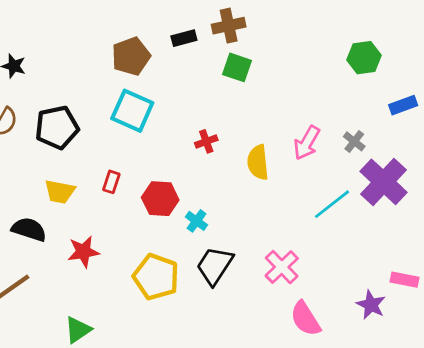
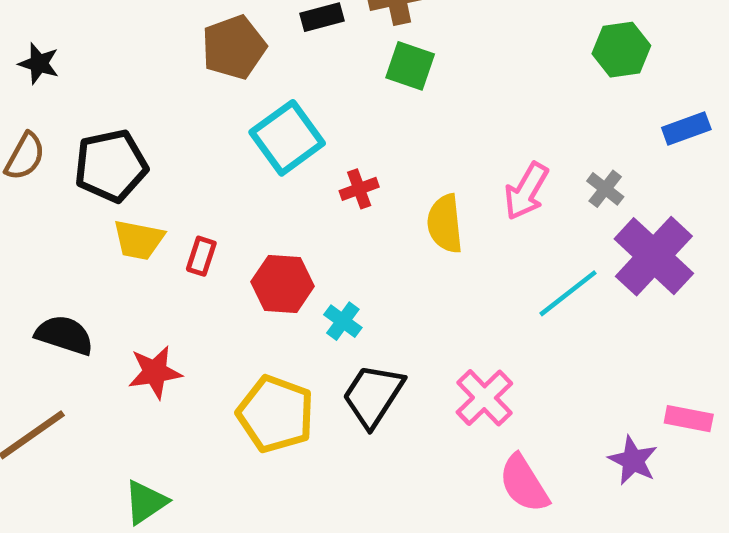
cyan square: (132, 111) -> (287, 138), moved, turned 30
yellow trapezoid: (60, 192) -> (139, 240), moved

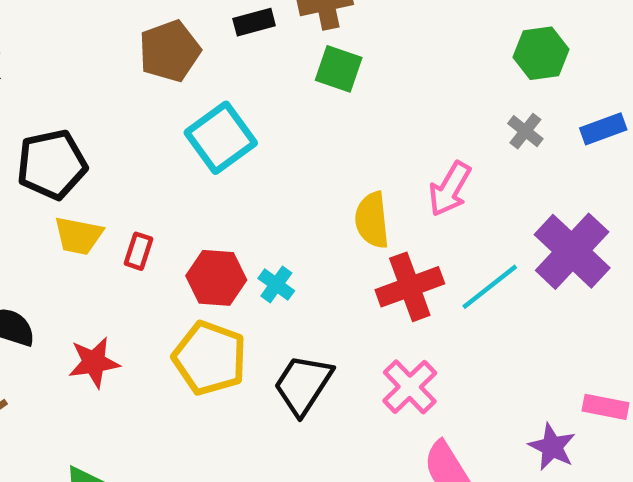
red cross: (359, 189) -> (410, 287), moved, size x1.8
gray cross: (605, 189) -> (525, 131), moved
cyan cross: (343, 321) -> (276, 285), moved
yellow pentagon: (276, 414) -> (210, 358), moved

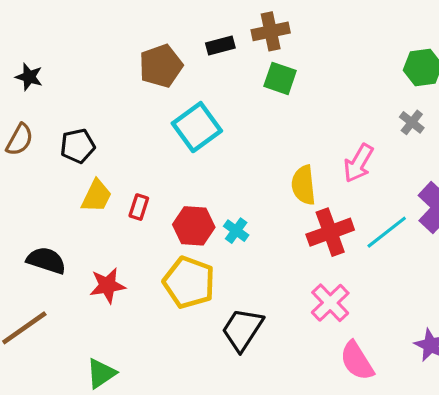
black pentagon: (52, 164) -> (78, 146), size x0.7
yellow trapezoid: (78, 236) -> (96, 196), turned -75
black trapezoid: (303, 385) -> (242, 329), moved

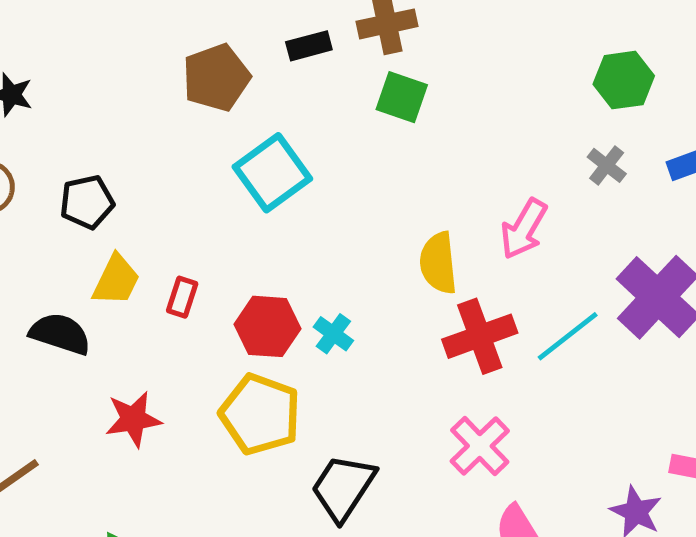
black semicircle: (46, 260) -> (60, 334), moved

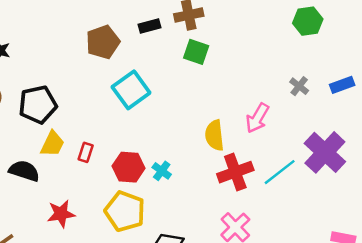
green hexagon: (624, 80) -> (308, 21), moved
black pentagon: (87, 202) -> (38, 105), size x1.4

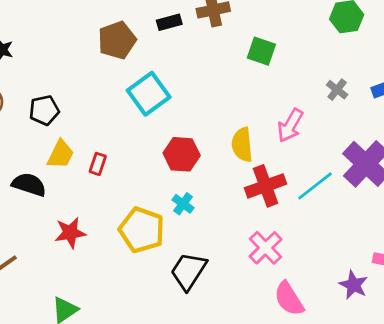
green square: (196, 52) -> (261, 51), moved
black pentagon: (38, 105) -> (44, 110), size x0.7
red hexagon: (129, 167) -> (182, 154), moved
cyan cross: (162, 171) -> (183, 204), moved

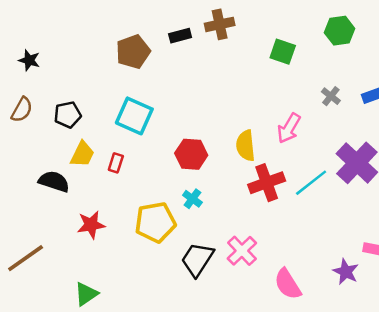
green square: (261, 51) -> (283, 52), moved
cyan square: (149, 94) -> (134, 116), moved, turned -30
yellow pentagon: (142, 230) -> (155, 222), turned -30
pink cross: (266, 248) -> (242, 251), moved

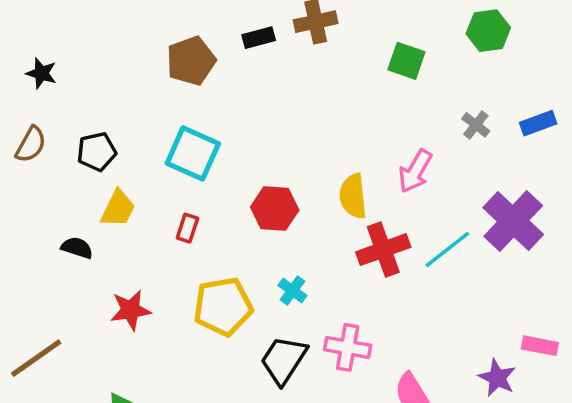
red rectangle: (116, 163) -> (187, 228), moved
black semicircle: (54, 181) -> (77, 248), size x0.7
cyan cross: (192, 199) -> (292, 290), moved
pink cross: (242, 251) -> (348, 347), turned -36

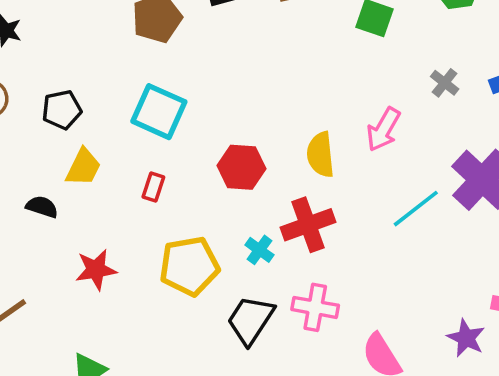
red cross: (383, 250) -> (308, 225), moved

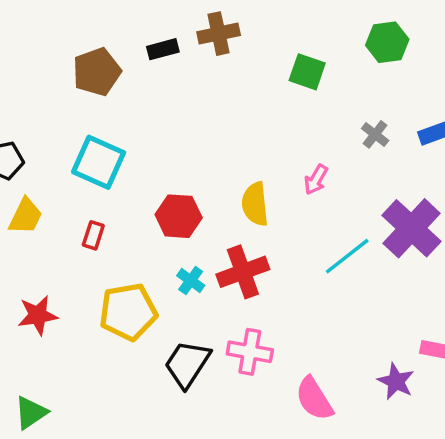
pink arrow: (383, 129) -> (316, 180), size x0.7
cyan cross: (259, 250) -> (191, 281), moved

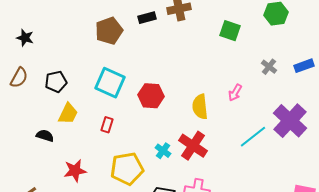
red hexagon: (179, 216) -> (151, 96), moved
red cross: (243, 272) -> (193, 146), turned -36

